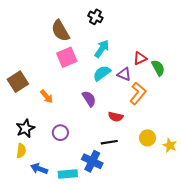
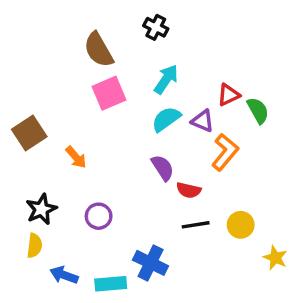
purple semicircle: (89, 99) -> (163, 168), moved
black line: (109, 142) -> (196, 225), moved
yellow star: (170, 145) -> (275, 258), moved

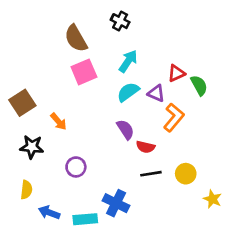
black star: (41, 209) -> (32, 147), moved, turned 30

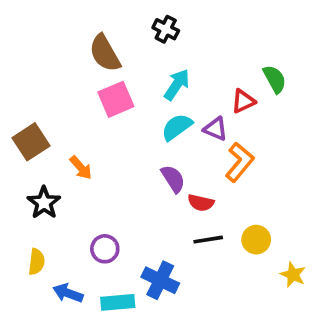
green semicircle: (199, 85) -> (275, 79), moved
black star: (32, 147) -> (44, 203), turned 30
purple circle: (76, 167) -> (105, 249), moved

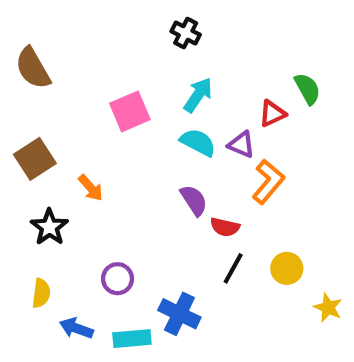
brown semicircle: (105, 53) -> (33, 68), moved
cyan semicircle: (177, 127) -> (198, 142), turned 64
black line: (208, 240) -> (233, 268), turned -52

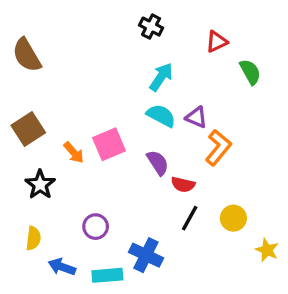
pink square: (130, 111) -> (109, 144), moved
red triangle: (272, 114) -> (217, 42), moved

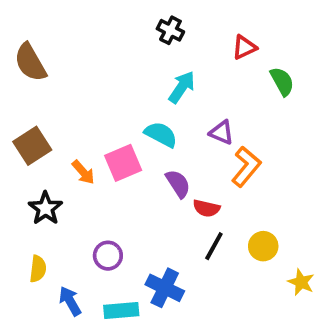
cyan semicircle: (161, 116) -> (161, 134), moved
blue arrow: (62, 267) -> (70, 301), turned 40

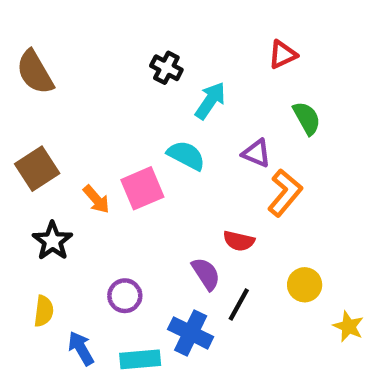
black cross: (170, 30) -> (166, 68), moved
green semicircle: (282, 81) -> (307, 118), moved
purple semicircle: (178, 184) -> (206, 274), moved
black line: (214, 246) -> (239, 304), moved

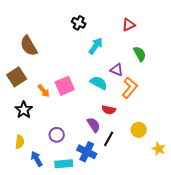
black cross: (166, 68) -> (79, 23), moved
brown semicircle: (35, 72) -> (29, 46), moved
cyan semicircle: (186, 155) -> (99, 83), moved

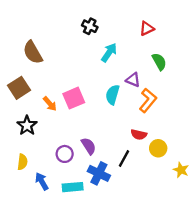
cyan semicircle: (99, 83) -> (113, 95), turned -102
red semicircle: (109, 110) -> (139, 135), moved
purple semicircle: (94, 125) -> (89, 146), moved

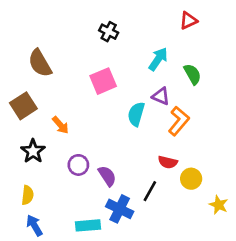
red triangle: (147, 29) -> (188, 21), moved
cyan arrow: (109, 52) -> (158, 59), moved
pink square: (74, 98) -> (103, 81), moved
purple circle: (65, 154) -> (78, 165), moved
blue arrow: (42, 181) -> (34, 225), moved

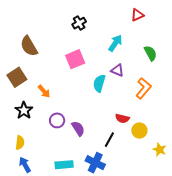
black cross: (109, 32) -> (79, 23), turned 32
green semicircle: (192, 74) -> (150, 53), moved
orange L-shape: (179, 121) -> (143, 88), moved
blue cross: (120, 209) -> (95, 163), moved

